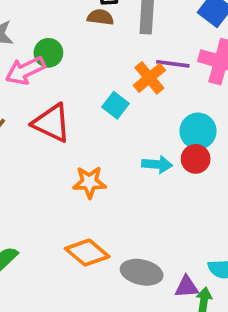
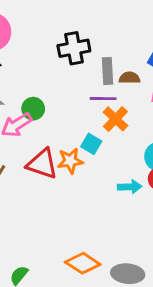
brown semicircle: (100, 17) -> (130, 78), moved
purple line: (173, 64) -> (103, 99), moved
orange star: (89, 182) -> (70, 161), moved

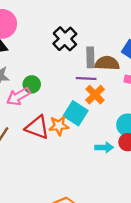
black cross: (74, 48) -> (65, 39), turned -35
brown semicircle: (130, 78) -> (107, 63), size x1.5
cyan square: (91, 144) -> (76, 113), size x1.5

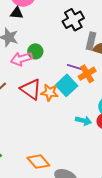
purple line: (86, 79) -> (76, 67), moved

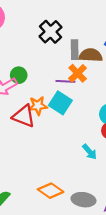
orange cross: (87, 74) -> (78, 73), moved
orange star: (50, 92) -> (38, 106), moved
cyan arrow: (83, 121) -> (90, 152), moved, turned 49

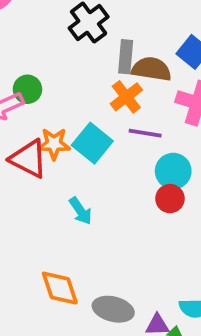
purple line: (65, 81) -> (145, 133), moved
cyan arrow: (90, 152) -> (81, 211), moved
orange diamond: (51, 191) -> (60, 288), turned 30

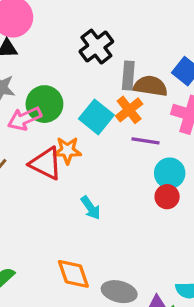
green circle: (27, 89) -> (44, 104), size x1.5
cyan square: (92, 143) -> (96, 117), moved

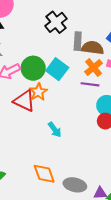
green circle: (44, 104) -> (33, 68), moved
orange cross: (129, 110) -> (93, 67), moved
orange star: (67, 150) -> (38, 92), turned -30

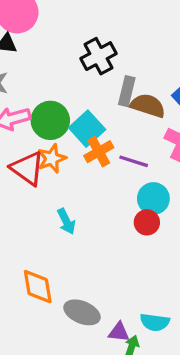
orange cross: (93, 67) -> (99, 152), moved

